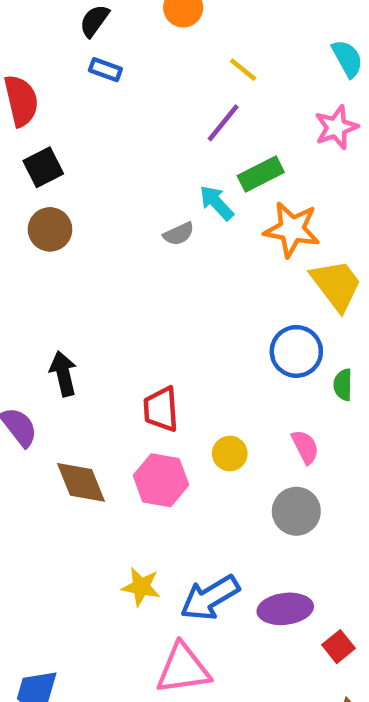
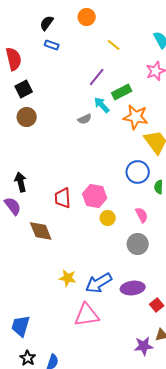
purple line: (223, 123) -> (97, 77), moved
black arrow: (63, 374) -> (21, 182), moved
red trapezoid: (161, 409) -> (63, 198), moved
pink hexagon: (161, 480) -> (95, 196), moved

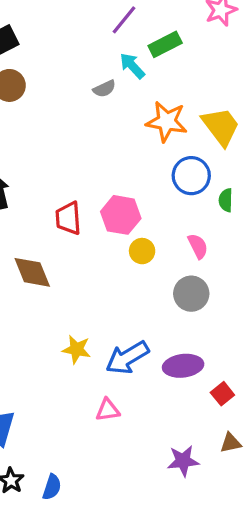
orange star: (136, 117) -> (167, 122), moved
pink triangle: (87, 315) -> (108, 410), size x0.6
purple star: (144, 346) -> (183, 461), moved

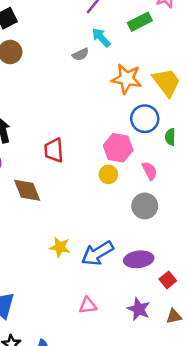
green rectangle: (165, 44) -> (140, 22), moved
pink hexagon: (121, 215) -> (118, 148), moved
pink triangle: (108, 410) -> (88, 305), moved
purple star: (183, 461) -> (139, 309), moved, turned 30

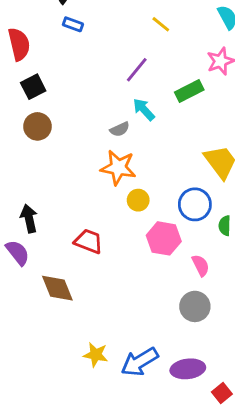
orange star: (127, 79) -> (118, 168), moved
red trapezoid: (54, 150) -> (89, 241), turned 115
yellow circle: (108, 174) -> (138, 200), moved

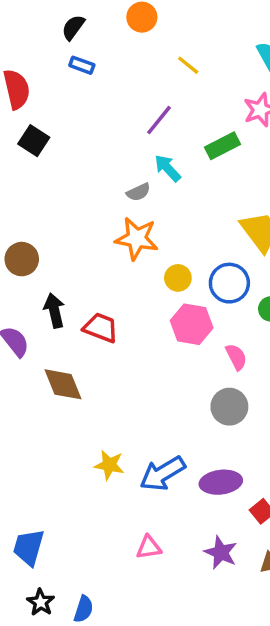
black square: (33, 87) -> (34, 141), turned -30
brown circle: (37, 126) -> (22, 259), moved
yellow circle: (138, 200) -> (178, 278), moved
black arrow: (29, 219) -> (54, 311), moved

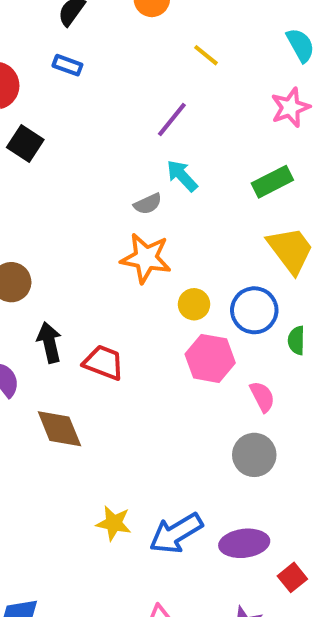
blue rectangle: (82, 65) -> (67, 65), moved
green rectangle: (223, 146) -> (272, 182), moved

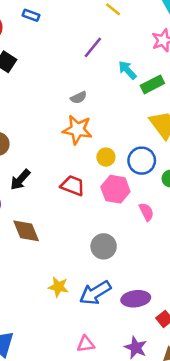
cyan arrow: (182, 176) -> (127, 70), moved
black arrow: (49, 342) -> (20, 180), turned -125
red trapezoid: (104, 363) -> (73, 186), moved
gray circle: (254, 455) -> (104, 246), moved

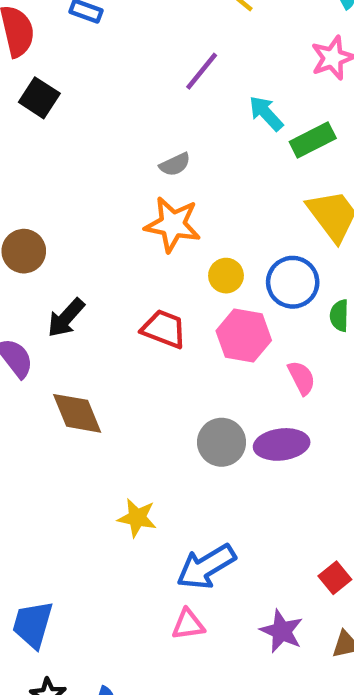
blue arrow: (95, 293) -> (206, 567), moved
purple ellipse: (136, 299) -> (282, 444), moved

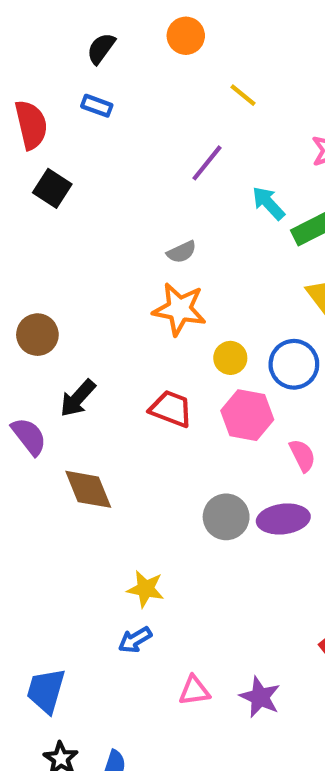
blue arrow: (206, 567) -> (135, 640), moved, size x0.6
purple star: (282, 631) -> (260, 697), moved

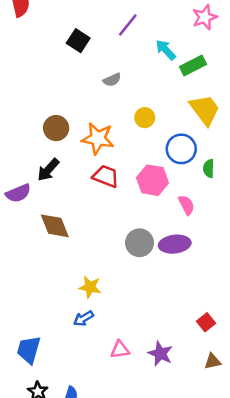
black square: (52, 188) -> (78, 41), moved
orange star: (179, 309) -> (98, 138), moved
brown circle: (37, 335) -> (56, 128), moved
yellow circle: (230, 358) -> (145, 118), moved
purple semicircle: (29, 436) -> (18, 193), turned 105

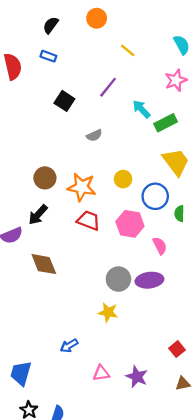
yellow circle: (145, 118) -> (123, 179), moved
yellow star: (90, 287) -> (108, 312), moved

